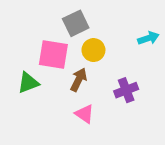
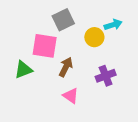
cyan arrow: (148, 38) -> (113, 25), moved
yellow circle: (93, 50) -> (94, 37), moved

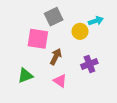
green triangle: (23, 70) -> (25, 76), moved

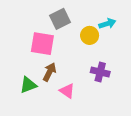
brown arrow: (56, 57) -> (49, 72), moved
purple cross: (89, 64) -> (100, 72), turned 35

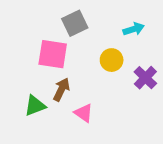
yellow circle: (90, 35) -> (112, 60), moved
purple cross: (100, 72) -> (145, 78), moved, turned 30

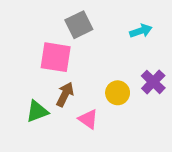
yellow circle: (112, 60) -> (118, 93), moved

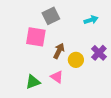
brown arrow: (65, 94) -> (59, 51), moved
green triangle: (37, 111) -> (33, 82), moved

